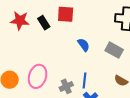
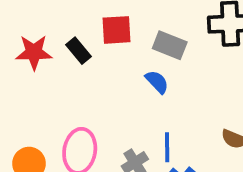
gray rectangle: (114, 50) -> (170, 45), moved

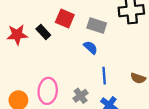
red square: (117, 30) -> (65, 18), turned 30
blue line: (167, 147) -> (104, 76), moved

